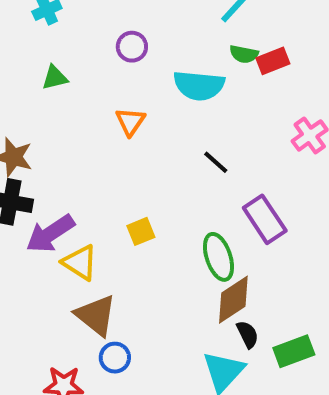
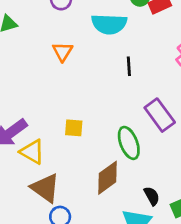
black line: (216, 162) -> (129, 66), moved, turned 48
yellow square: (141, 231) -> (74, 128), turned 30
brown diamond: (233, 300) -> (108, 178), moved

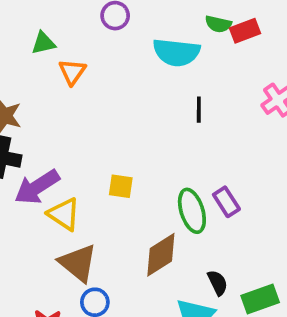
orange triangle: (63, 52) -> (72, 72), moved
purple rectangle: (160, 115) -> (226, 202), moved, size x0.7

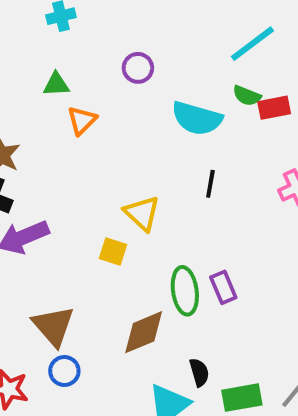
yellow triangle: (64, 214) -> (142, 213), moved

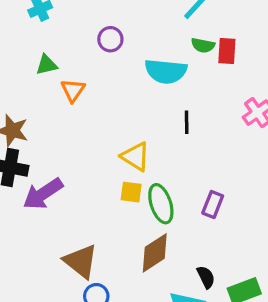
red rectangle: (274, 108) -> (227, 51), turned -65
yellow square: (113, 252) -> (131, 192), moved
purple rectangle: (223, 287) -> (213, 204), turned 55
green ellipse: (185, 291) -> (161, 204), moved

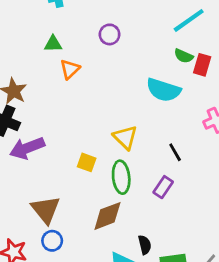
cyan semicircle: (166, 71) -> (163, 90), moved
black line: (187, 122) -> (175, 152), moved, turned -42
yellow triangle: (135, 157) -> (125, 137), moved
yellow square: (131, 192) -> (87, 162), moved

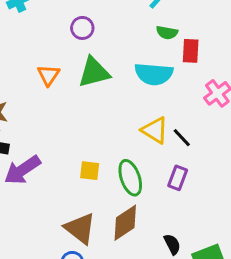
green triangle: (53, 44) -> (94, 72), moved, size x1.6
red rectangle: (202, 65) -> (191, 51), moved
yellow triangle: (125, 137) -> (155, 130), moved
brown triangle: (46, 210) -> (80, 228), moved

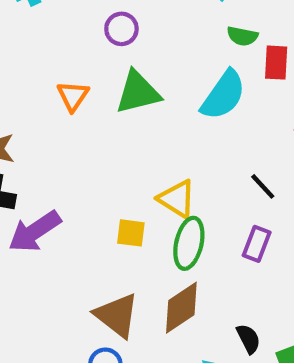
cyan semicircle: (154, 74) -> (223, 95), turned -60
yellow triangle: (155, 130) -> (177, 199), moved
green ellipse: (130, 178) -> (189, 243), turned 32

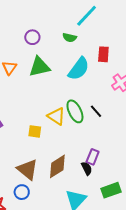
green semicircle: (242, 36) -> (70, 38), moved
green ellipse: (189, 243) -> (75, 111), moved, turned -40
purple rectangle: (257, 244) -> (93, 157), moved
black semicircle: (248, 339) -> (87, 168), moved

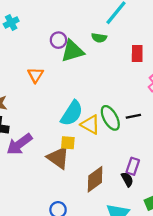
green triangle: (39, 67) -> (72, 51), moved
cyan semicircle: (79, 69) -> (72, 113), moved
black line: (96, 111) -> (133, 116), turned -56
brown triangle: (27, 169) -> (58, 158), moved

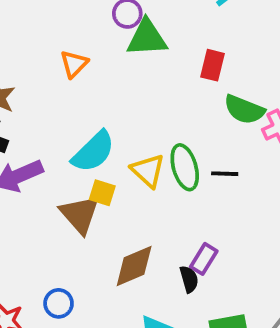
green semicircle: (99, 38) -> (244, 110), moved, size x1.5
red rectangle: (137, 54) -> (212, 65), moved
cyan semicircle: (72, 113) -> (93, 152), moved

